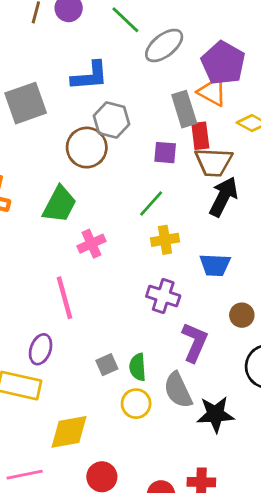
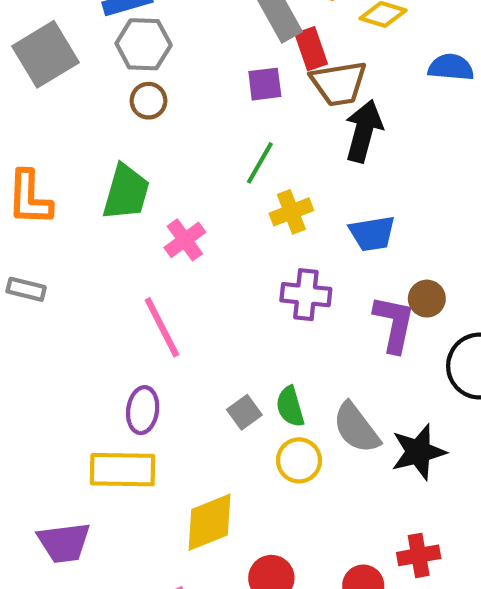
gray hexagon: (111, 120) -> (144, 44), moved
brown circle: (87, 148) -> (148, 101), size x0.6
purple L-shape: (195, 342) -> (394, 324), moved

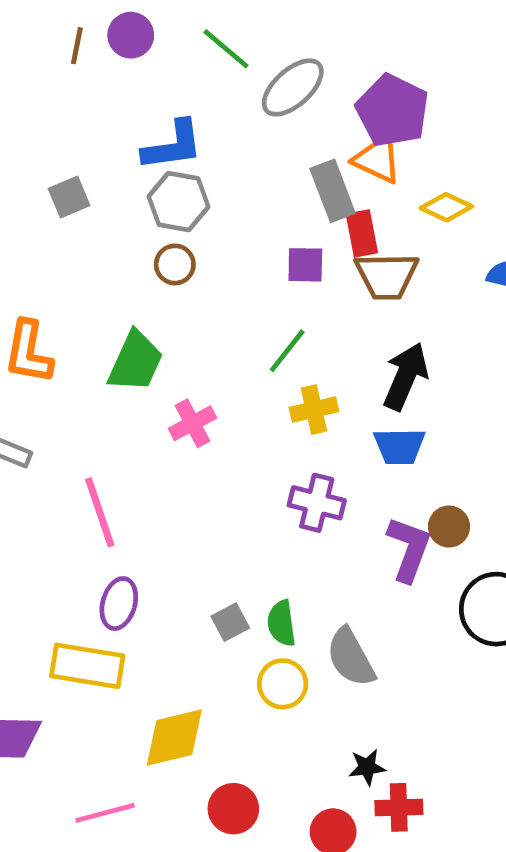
gray square: (45, 54) -> (69, 197), size x0.6
black arrow: (364, 131) -> (406, 376), moved
pink line: (162, 327) -> (100, 512), moved
black star: (418, 452) -> (367, 767), moved, size x0.6

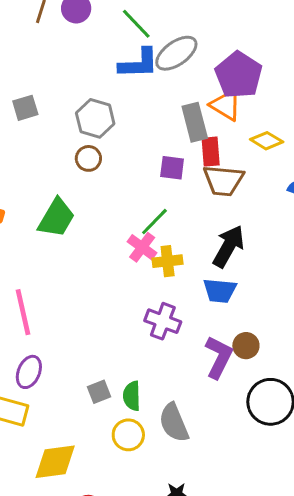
blue L-shape: (173, 146) -> (139, 63), moved
pink cross: (192, 423) -> (142, 247), moved, turned -32

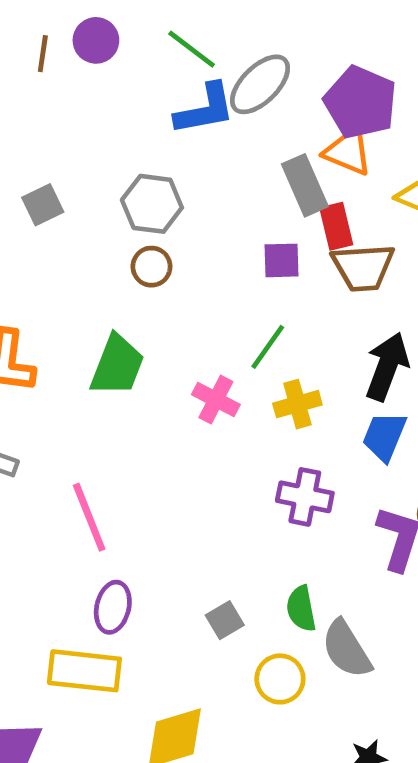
pink cross: (142, 247) -> (216, 400), moved
blue trapezoid: (220, 291) -> (384, 436), turned 116
green semicircle: (132, 396) -> (301, 609), moved

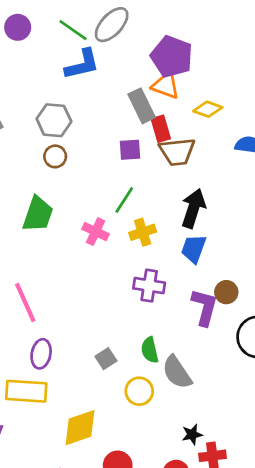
gray ellipse: (260, 84) -> (112, 25), moved

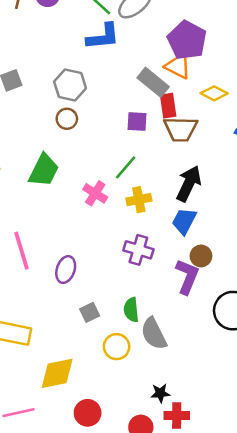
gray rectangle: (142, 106) -> (153, 82), turned -32
brown circle: (226, 292) -> (201, 256), moved
purple ellipse: (41, 354) -> (66, 270), moved

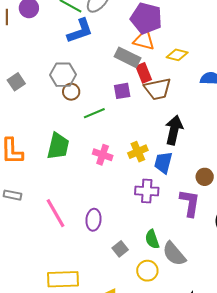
brown circle: (67, 119) -> (71, 92), moved
green line: (126, 167) -> (94, 113), moved, turned 40
blue trapezoid: (184, 221) -> (163, 163), moved
brown circle: (201, 256) -> (205, 177), moved

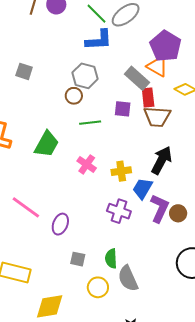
gray hexagon: (63, 75) -> (85, 76), moved
gray square: (16, 82) -> (24, 71), turned 36
purple L-shape: (190, 203) -> (160, 208), moved
pink line: (56, 213) -> (26, 207), turned -40
gray square: (120, 249) -> (78, 259), turned 35

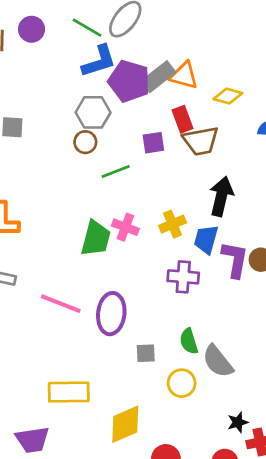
purple pentagon: (166, 46) -> (129, 81), moved
gray rectangle: (137, 78) -> (158, 77), moved, turned -65
green trapezoid: (47, 144) -> (96, 238), moved
purple ellipse: (60, 224) -> (111, 314), size x1.4

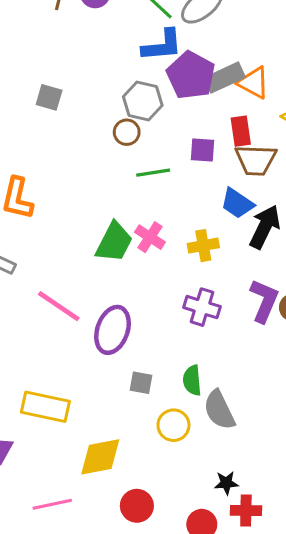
blue trapezoid: (206, 239) -> (237, 203), moved, turned -84

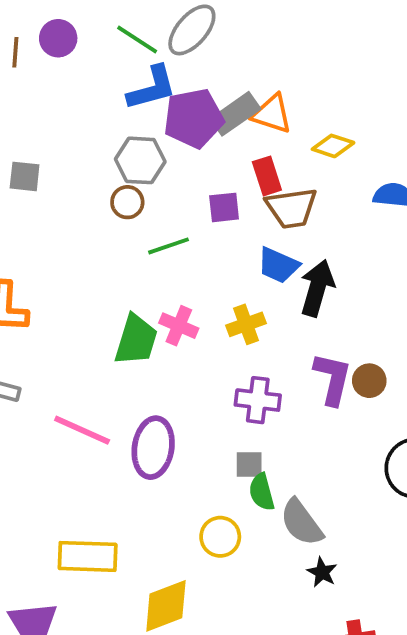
purple pentagon: (191, 75) -> (194, 118), turned -30
gray square: (141, 383) -> (249, 464), moved
yellow circle: (173, 425) -> (220, 537), moved
black star: (226, 483) -> (322, 572), moved, turned -30

